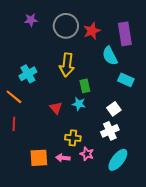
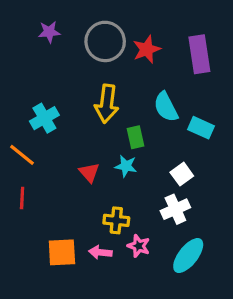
cyan semicircle: (110, 56) -> (166, 107), moved

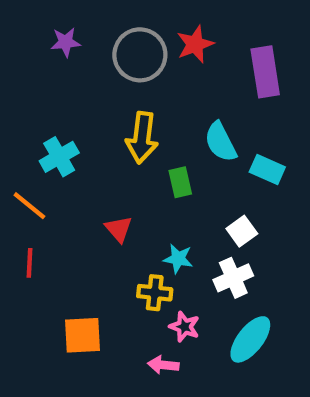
red star: (147, 49) -> (195, 44), moved
cyan star: (126, 166) -> (178, 259), moved
pink arrow: (100, 252) -> (163, 365), moved

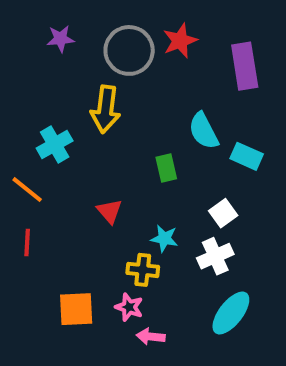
yellow arrow: (142, 138) -> (106, 109), moved
pink star: (184, 327) -> (129, 307), moved

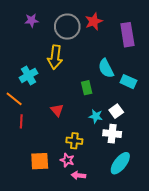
cyan star: (164, 239) -> (96, 116), moved
red line: (27, 242) -> (21, 121), moved
white cross: (215, 256) -> (112, 134), turned 30

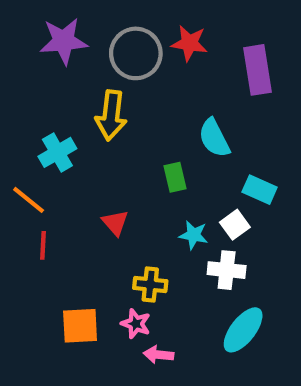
purple star: (32, 20) -> (64, 41), size x1.6
red star: (94, 21) -> (189, 43), turned 30
cyan rectangle: (128, 82) -> (260, 190), moved

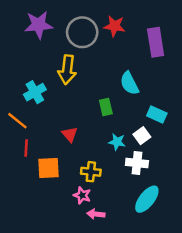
orange square: (80, 326) -> (49, 168), moved

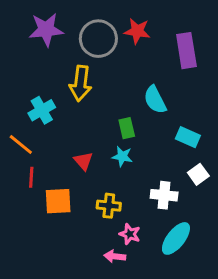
white square: (142, 136) -> (198, 174), moved
cyan star: (117, 142) -> (122, 156), moved
pink star: (82, 195) -> (130, 234), moved

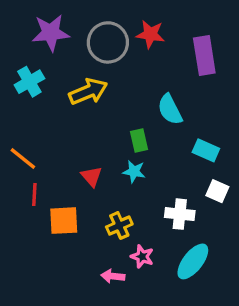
yellow arrow: (80, 83) -> (88, 91), turned -120
cyan cross: (42, 110) -> (29, 82), moved
white square: (198, 174) -> (217, 191), turned -30
yellow cross: (109, 206) -> (119, 225), turned -30
pink arrow: (115, 256) -> (113, 276), moved

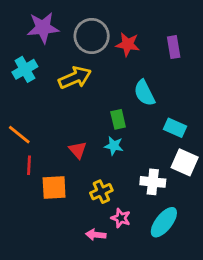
red star: (150, 34) -> (128, 44), moved
purple rectangle: (204, 56) -> (174, 47), size x0.7
white square: (217, 191) -> (185, 162), size x1.4

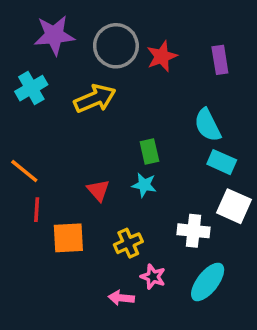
red star: (128, 44) -> (162, 56), turned -30
cyan semicircle: (144, 93) -> (208, 125), moved

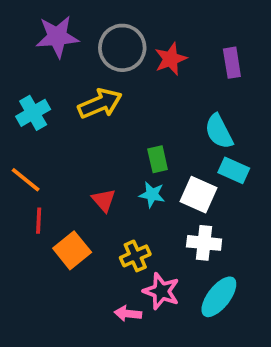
cyan cross: (31, 88) -> (33, 113), moved
white square: (234, 206) -> (198, 195), moved
orange square: (68, 238) -> (72, 250), turned -36
pink star: (153, 277) -> (161, 291), size x1.4

